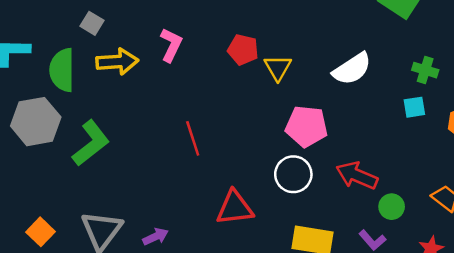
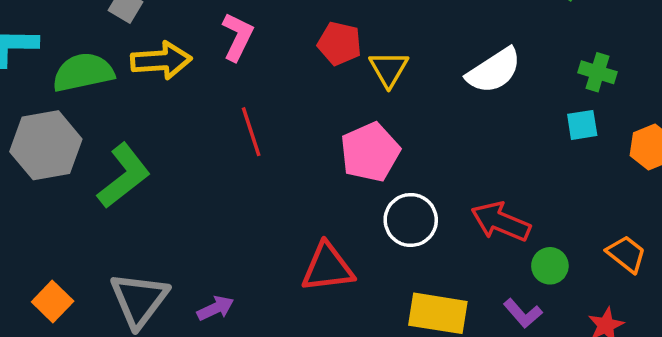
green semicircle: (62, 70) -> (83, 72), turned 78
pink pentagon: (307, 126) -> (370, 152), moved, turned -30
red line: (193, 138) -> (251, 132), moved

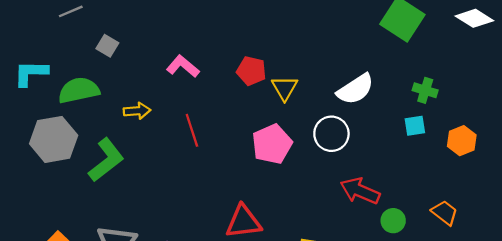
pink L-shape: (238, 37) -> (183, 66), turned -76
yellow arrow: (161, 60) -> (137, 111), moved, size x0.7
white circle: (411, 220) -> (331, 134), moved

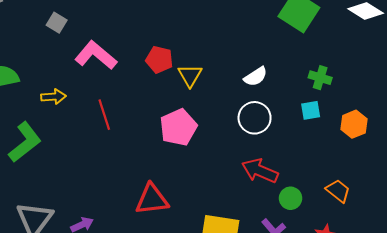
gray square: (107, 46) -> (57, 23), moved
pink L-shape: (183, 66) -> (96, 55), size x1.4
white semicircle: (355, 89) -> (256, 77), size x0.7
white circle: (331, 134) -> (255, 118), moved

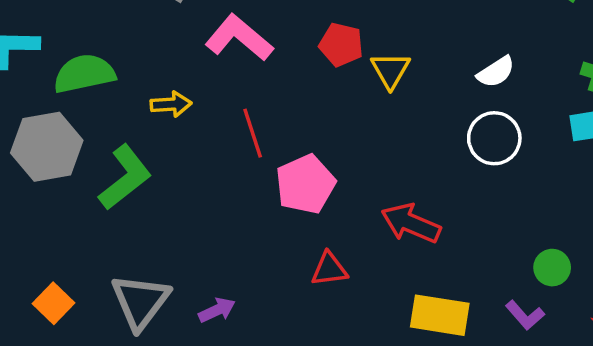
pink pentagon: (178, 127) -> (305, 184), moved
red arrow: (260, 171) -> (411, 223), moved
red triangle: (152, 199) -> (329, 269), size x0.7

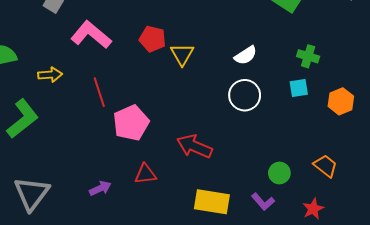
purple arrow: (217, 310) -> (100, 188), moved

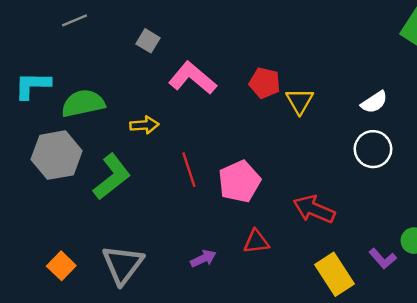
red line: (99, 92) -> (189, 170), moved
yellow rectangle: (212, 202) -> (334, 274), turned 48
purple L-shape: (263, 202) -> (383, 259), moved

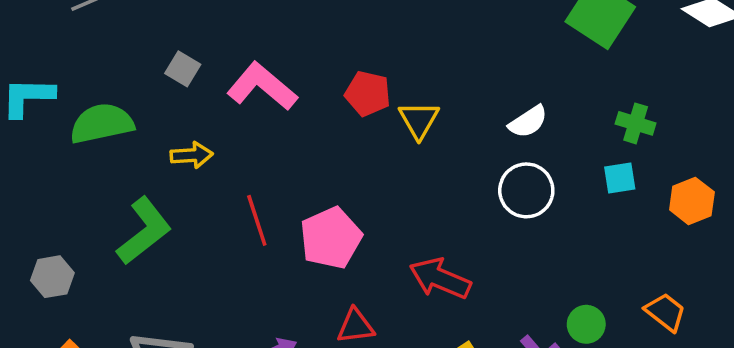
gray square: (148, 41) -> (183, 69), moved
gray hexagon: (57, 155) -> (52, 277), moved, size x0.6

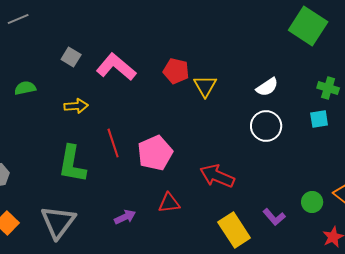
green semicircle: (102, 123) -> (25, 88), size x0.6
green L-shape: (144, 231) -> (72, 164), moved, turned 138
green circle: (586, 324) -> (312, 202), moved

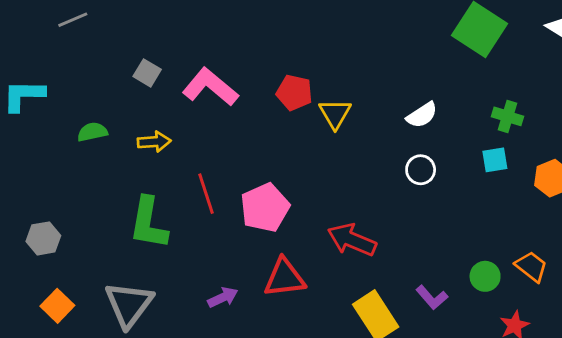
green semicircle: (25, 88) -> (92, 132), moved
white circle: (266, 126) -> (421, 170), size x0.7
red triangle: (169, 203) -> (285, 278), size x1.4

